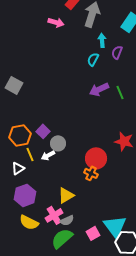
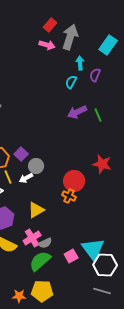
pink arrow: (56, 22) -> (47, 45), moved
yellow triangle: (66, 195) -> (36, 210), moved

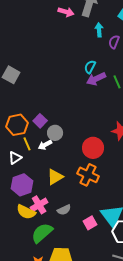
cyan semicircle: (71, 82) -> (90, 67), moved
orange cross: (69, 196) -> (88, 175), moved, size x1.5
pink cross: (32, 238) -> (39, 205), moved
green semicircle: (40, 261) -> (42, 233), moved

